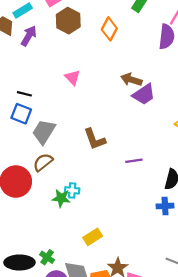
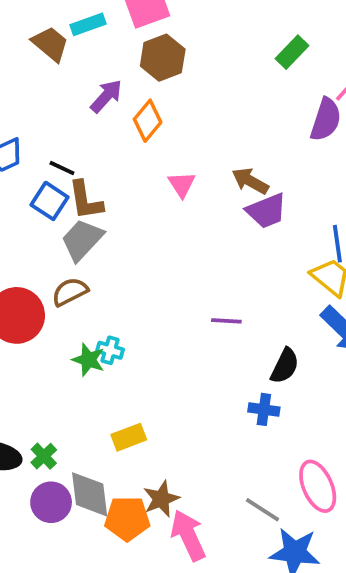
orange diamond: (109, 29) -> (148, 121), moved
purple arrow: (29, 36) -> (106, 96), moved
pink triangle: (72, 78) -> (182, 184), moved
brown L-shape: (95, 139) -> (86, 200), moved

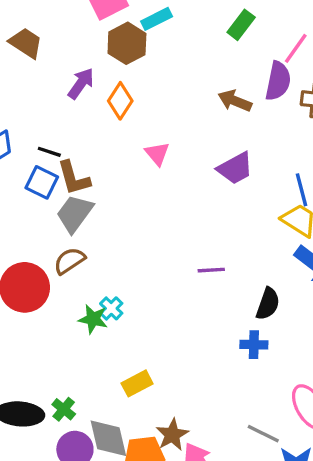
cyan rectangle: (88, 24) -> (157, 19), moved
brown arrow: (250, 181) -> (235, 101), moved
cyan cross: (110, 350) -> (111, 308), turned 35

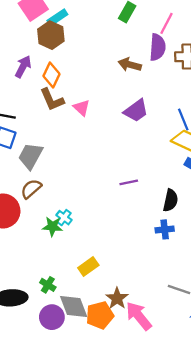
cyan rectangle: (157, 19) -> (57, 18), moved
brown L-shape: (74, 178) -> (52, 100), moved
green cross: (64, 409) -> (48, 285), moved

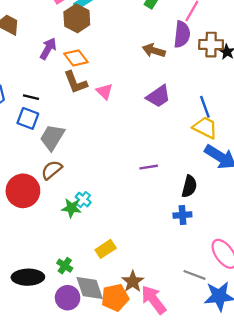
orange diamond: (51, 75) -> (76, 58), turned -65

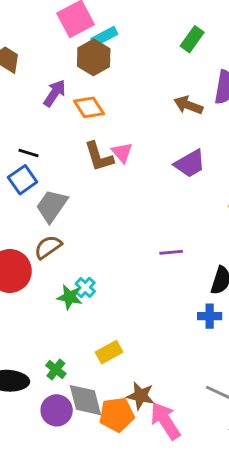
brown L-shape: (75, 82) -> (99, 157), moved
blue square: (28, 118) -> (23, 180), turned 30
brown star: (133, 281) -> (141, 396), turned -30

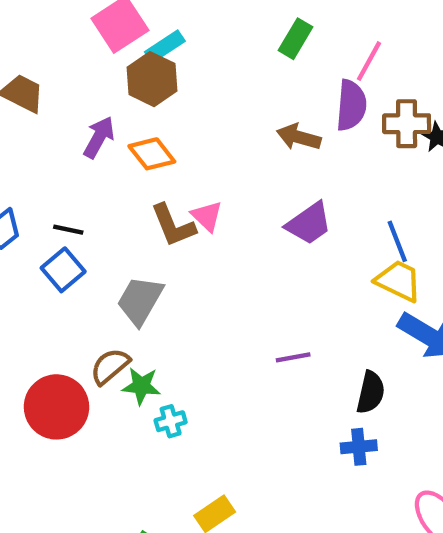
gray trapezoid: (52, 206) -> (140, 300), moved
cyan cross: (85, 287) -> (171, 421), turned 36
green star: (70, 297) -> (141, 386), moved

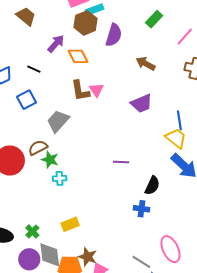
purple semicircle: (351, 105) -> (114, 35), moved
black line: (68, 230) -> (34, 69), moved

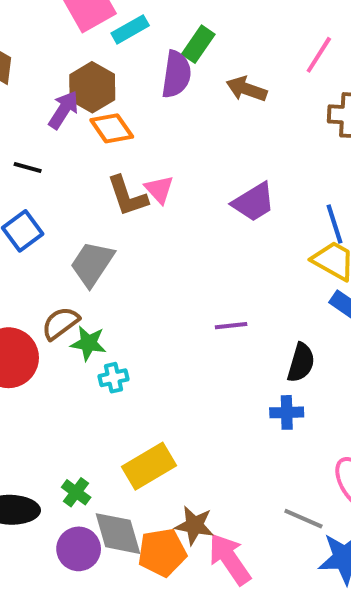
green rectangle: (154, 19) -> (198, 44), moved
brown hexagon: (86, 23) -> (92, 87), moved
brown arrow: (146, 64) -> (247, 89), moved
yellow rectangle: (70, 224) -> (149, 466), size x1.4

